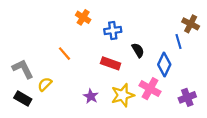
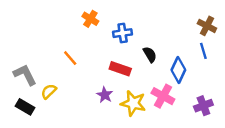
blue line: (179, 41) -> (203, 51), moved
yellow star: (123, 95) -> (133, 103), turned 30
purple star: (91, 96) -> (105, 95), moved

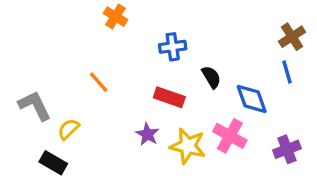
orange cross: (90, 19) -> (116, 17), moved
brown cross: (207, 26) -> (292, 37), turned 30
blue diamond: (178, 70) -> (252, 99), turned -45
black rectangle: (25, 107) -> (53, 163), moved

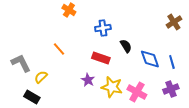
blue line: (287, 72) -> (172, 62), moved
pink cross: (230, 136) -> (137, 92), moved

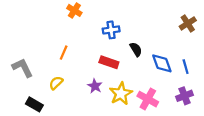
orange line: (59, 49) -> (64, 53), turned 64
yellow semicircle: (41, 77) -> (56, 83), moved
yellow star: (112, 87) -> (121, 94), turned 30

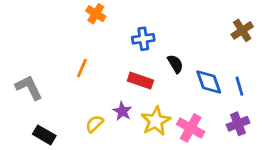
yellow semicircle: (56, 83) -> (94, 124), moved

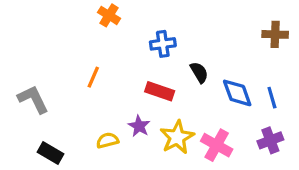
brown cross: (242, 30) -> (275, 34), turned 35
yellow semicircle: (94, 124) -> (107, 140), turned 30

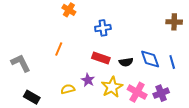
black semicircle: (199, 72) -> (126, 62), moved, turned 112
purple cross: (270, 140) -> (161, 93), moved

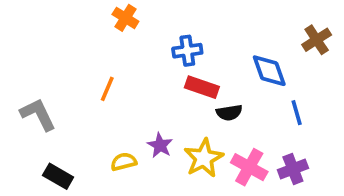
brown cross: (174, 22) -> (317, 40), turned -35
red rectangle: (101, 58) -> (202, 87), moved
blue diamond: (150, 59) -> (269, 71), moved
blue line: (172, 62) -> (297, 113), moved

